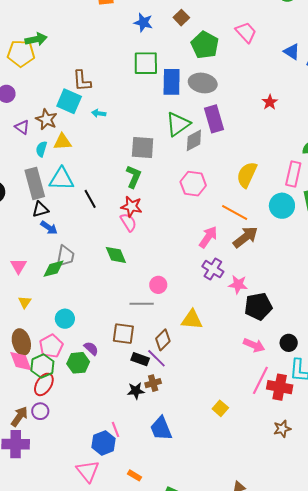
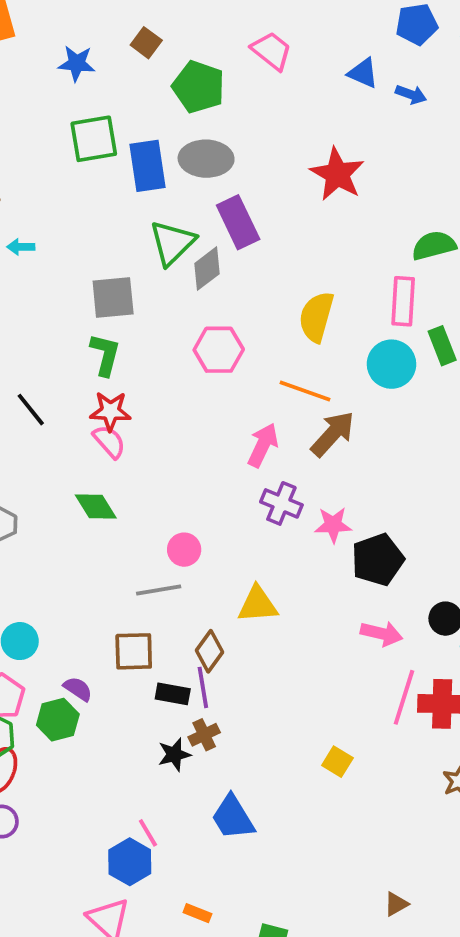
red star: (270, 102) -> (337, 174), size x1.8
purple line: (156, 358) -> (203, 687), turned 45

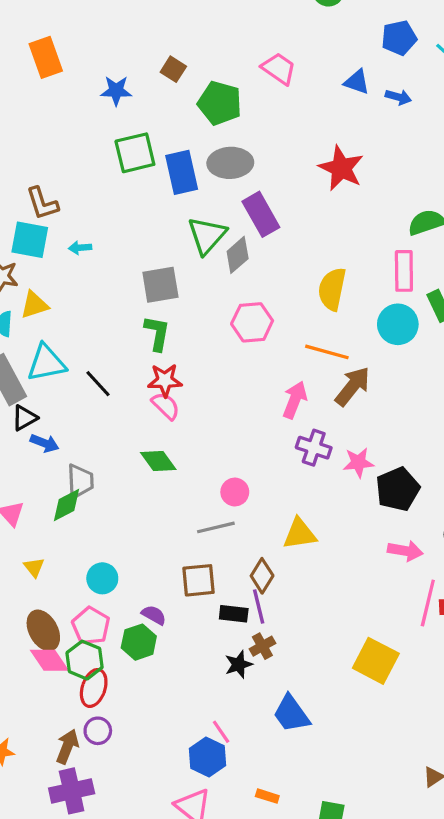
yellow square: (337, 762) -> (376, 661), size x1.8

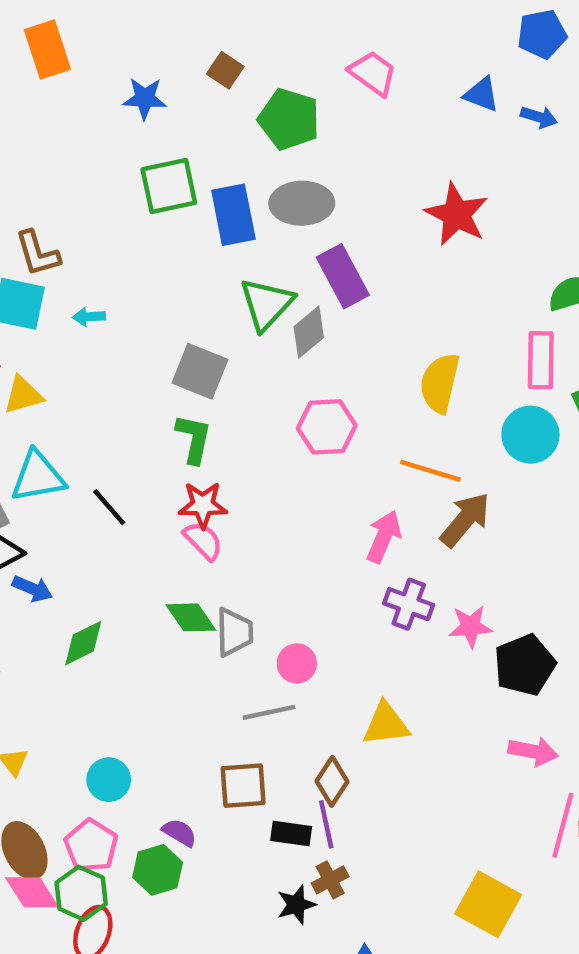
gray square: (160, 285) -> (200, 371), turned 30
gray trapezoid: (80, 481) -> (234, 632), moved
green diamond: (66, 505) -> (83, 643), moved

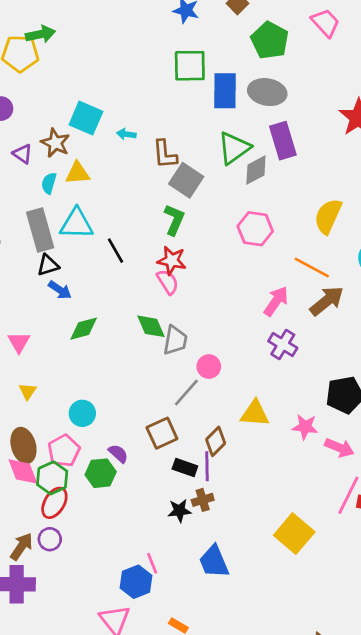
brown L-shape: (37, 253) -> (165, 154), moved
pink star: (471, 626) -> (305, 427), moved
gray line: (269, 712) -> (186, 392), turned -48
brown square: (243, 786) -> (162, 433), turned -32

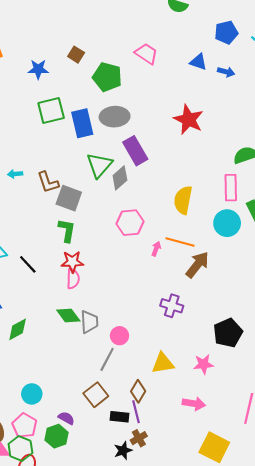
pink semicircle: (168, 282) -> (73, 279), turned 48
pink arrow: (276, 301) -> (156, 249), moved, size x0.6
pink arrow: (339, 448) -> (194, 404), moved

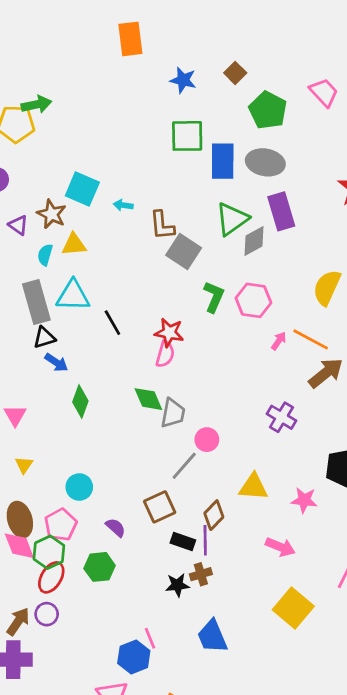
green L-shape: (67, 230) -> (214, 297), moved
green diamond: (18, 329) -> (80, 401), turned -55
green hexagon: (56, 436) -> (100, 567), moved

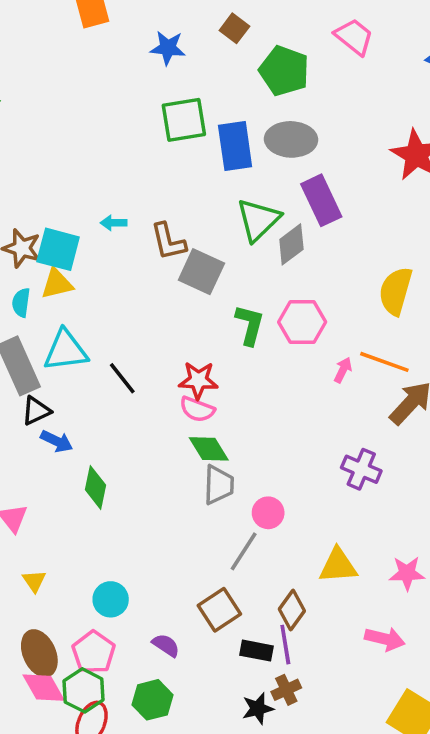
cyan square: (82, 189) -> (58, 249), moved
pink semicircle: (165, 354) -> (197, 409), turned 104
green diamond: (148, 399) -> (209, 449), moved

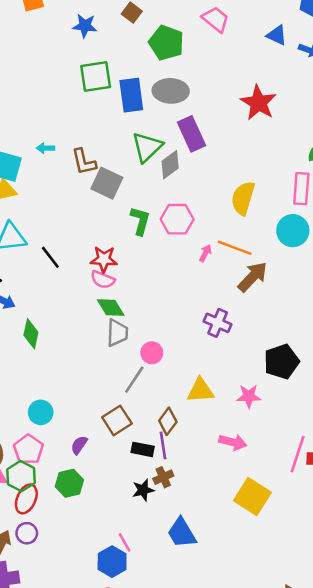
purple semicircle: (166, 645) -> (79, 445), turned -90

